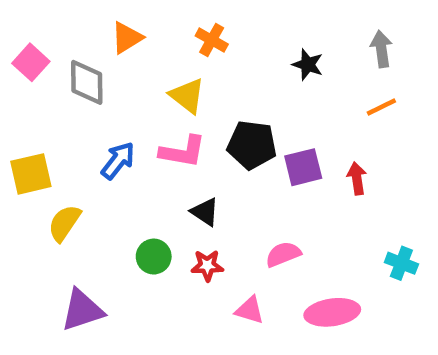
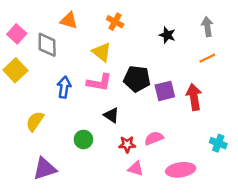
orange triangle: (127, 38) -> (69, 20), turned 48
blue arrow: (118, 161) -> (64, 87), turned -30
yellow square: (31, 174) -> (15, 70), moved, turned -30
red arrow: (357, 178) -> (194, 97), size x1.5
red star: (207, 265) -> (127, 144), moved

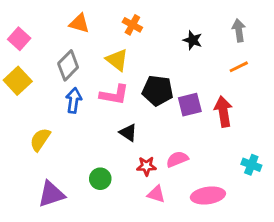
gray diamond: (47, 45) -> (68, 65), moved, turned 45
green circle: (83, 139) -> (100, 179), moved

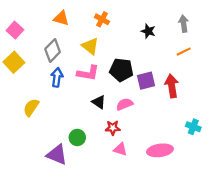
pink semicircle: (177, 159) -> (125, 104), moved
purple triangle: (51, 194) -> (57, 155), moved, turned 40

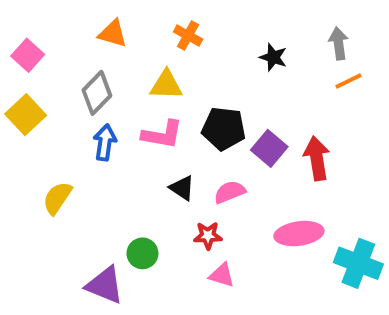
yellow triangle: (90, 46) -> (166, 85), turned -36
orange line: (184, 52) -> (348, 81), moved
purple square: (146, 81) -> (269, 148), turned -36
cyan cross: (193, 127) -> (358, 263), moved, size x1.6
pink ellipse: (160, 150) -> (299, 234), moved

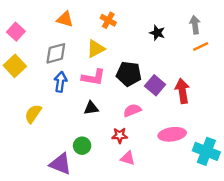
yellow triangle: (166, 85) -> (96, 49), turned -30
gray diamond: (97, 93) -> (56, 53), turned 30
black triangle: (182, 188) -> (91, 108), moved, turned -42

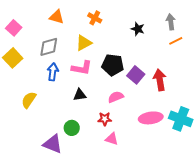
cyan cross: (206, 151) -> (181, 119), moved

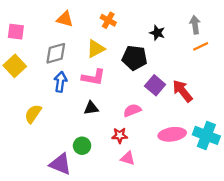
pink square: (14, 28) -> (16, 32), turned -35
black pentagon: (113, 65) -> (135, 58), moved
red arrow: (160, 80) -> (182, 91), turned -30

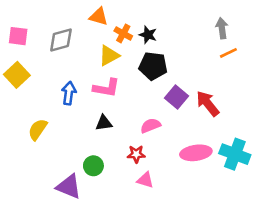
orange triangle: (65, 19) -> (99, 17), moved
orange cross: (108, 20) -> (123, 33), moved
black star: (157, 33) -> (148, 35), moved
gray diamond: (56, 53) -> (61, 40), moved

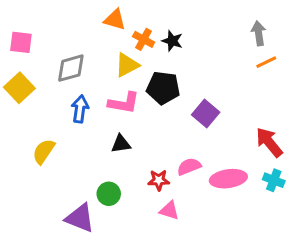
gray diamond: (61, 40) -> (71, 68), moved
black pentagon: (153, 66) -> (163, 88), moved
red arrow: (208, 104) -> (269, 142), moved
pink semicircle: (151, 126) -> (189, 167), moved
cyan cross: (235, 154) -> (274, 180), size x0.6

